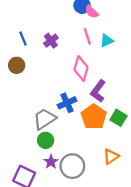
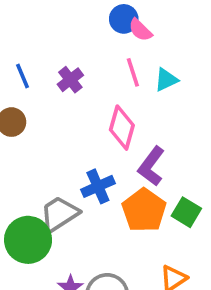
green circle: (46, 140) -> (28, 240), moved, size x1.6

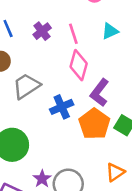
pink line: (133, 72) -> (73, 34), moved
gray trapezoid: (59, 214) -> (26, 86), moved

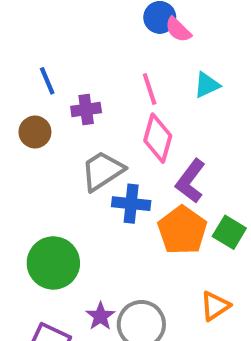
purple cross: (42, 31) -> (86, 109), moved, turned 30
gray trapezoid: (26, 86) -> (102, 171), moved
blue cross: (62, 107) -> (131, 204), turned 30

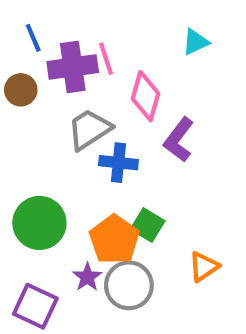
pink line: (150, 89) -> (106, 59), moved
purple cross: (86, 109) -> (73, 67), size x1.6
orange pentagon: (182, 230) -> (114, 240), moved
green square: (229, 232) -> (148, 225), moved

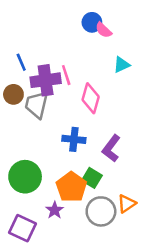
gray trapezoid: (89, 129) -> (37, 105), moved, turned -44
purple L-shape: (179, 140) -> (111, 148), moved
gray circle: (129, 285) -> (101, 211), moved

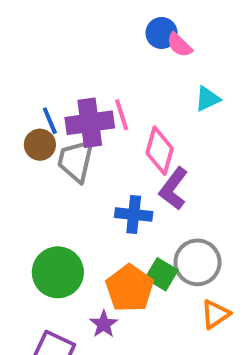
blue line: (21, 62) -> (50, 121), moved
purple L-shape: (111, 148) -> (174, 189), moved
gray circle: (101, 211) -> (197, 262), moved

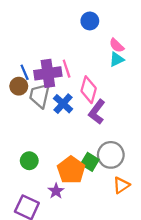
pink semicircle: (180, 45) -> (117, 45), moved
blue cross: (134, 214) -> (63, 104), moved, turned 36
green circle: (58, 272) -> (29, 161), size x0.6

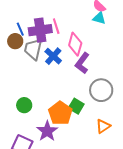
cyan triangle: (117, 59) -> (99, 18), turned 40
gray circle: (111, 155) -> (101, 90), moved
purple star: (56, 191) -> (47, 131), size x1.5

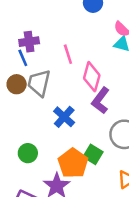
purple cross: (40, 30) -> (29, 42), moved, size x0.7
brown circle: (15, 41) -> (17, 84), moved
blue cross: (53, 56) -> (64, 117), moved

